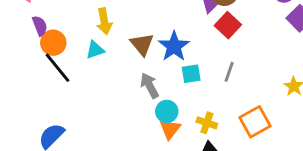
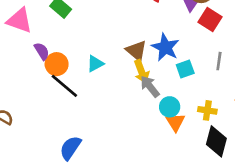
yellow arrow: (104, 21) -> (141, 71), moved

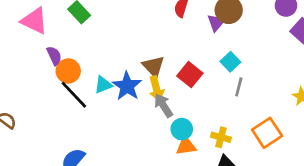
red square: (210, 19) -> (190, 75), moved
blue star: (165, 47) -> (127, 86), moved
cyan triangle: (95, 64) -> (103, 85), moved
cyan square: (185, 69) -> (230, 62), moved, turned -30
orange triangle: (175, 122) -> (186, 146), turned 48

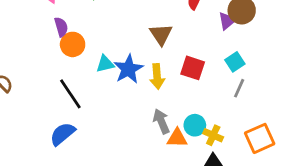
brown triangle: (153, 66) -> (161, 34), moved
red square: (190, 75) -> (193, 68), turned -30
black line: (74, 95) -> (70, 94), moved
gray arrow: (163, 105) -> (161, 121), moved
cyan circle: (182, 129) -> (195, 125), moved

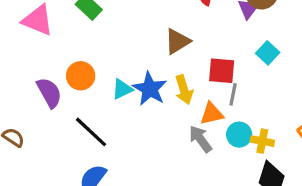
purple semicircle: (61, 27) -> (49, 93), moved, size x1.4
brown triangle: (161, 34) -> (177, 41), turned 45
gray line: (239, 88) -> (233, 94), moved
orange triangle: (177, 138) -> (212, 114), moved

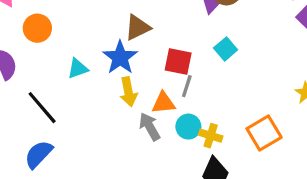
orange circle: (81, 76) -> (37, 28), moved
blue star: (150, 89) -> (120, 57), moved
yellow arrow: (184, 90) -> (128, 92), moved

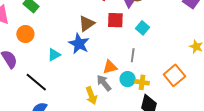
red square: (178, 62) -> (115, 20), moved
gray line: (187, 86) -> (133, 55), moved
yellow arrow: (128, 92) -> (91, 96), moved

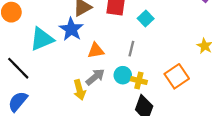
cyan triangle: (54, 55) -> (42, 39), size x1.6
orange triangle: (110, 67) -> (96, 51), moved
gray arrow: (104, 83) -> (95, 77), turned 84

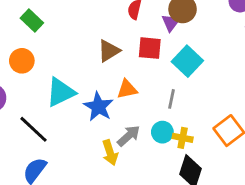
cyan square: (146, 19) -> (187, 61), size x1.5
blue star: (71, 29) -> (98, 107), moved
orange triangle: (96, 51) -> (127, 89), moved

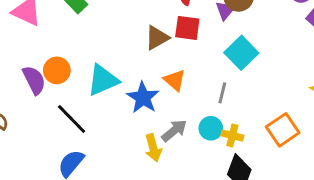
red square: (150, 48) -> (187, 28), moved
orange circle: (22, 61) -> (57, 70), moved
orange triangle: (127, 89) -> (175, 80), turned 50

